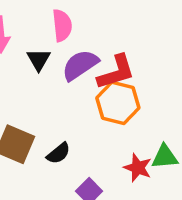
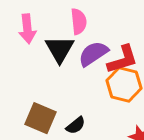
black triangle: (39, 60) -> (60, 49), size x1.5

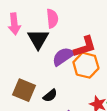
purple semicircle: (93, 54) -> (63, 56), moved

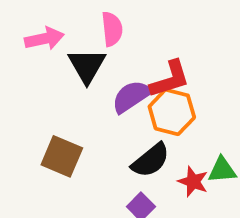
pink arrow: (14, 24) -> (44, 39), turned -96
black semicircle: (50, 96) -> (151, 160), moved, size x1.5

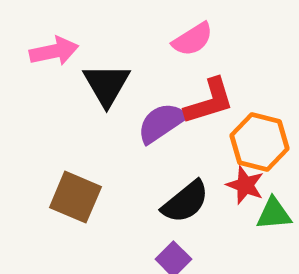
pink semicircle: (112, 29) -> (193, 39), moved, turned 64
orange hexagon: (172, 112) -> (260, 142), moved
red star: (193, 182) -> (245, 185), moved

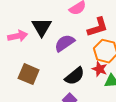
pink arrow: (54, 51) -> (18, 36), moved
red L-shape: (209, 101) -> (98, 27), moved

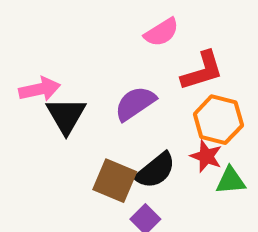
black triangle: (42, 27) -> (66, 116), moved
brown square: (29, 74) -> (115, 181), moved

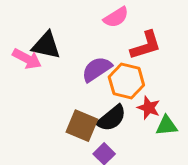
pink arrow: (40, 89) -> (27, 59), turned 40
black triangle: (66, 116) -> (46, 45), moved, turned -48
orange hexagon: (218, 120) -> (126, 81), moved

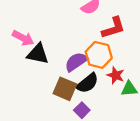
black triangle: (46, 45) -> (38, 54), moved
purple semicircle: (97, 69) -> (76, 62), moved

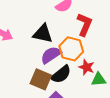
red L-shape: (113, 28) -> (84, 25), turned -50
black triangle: (38, 54) -> (43, 34), moved

